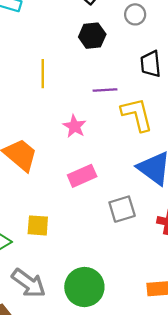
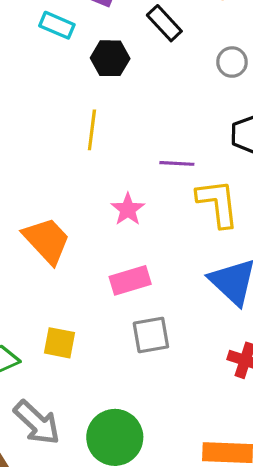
black hexagon: (92, 36) -> (110, 58), moved
gray square: (122, 209) -> (151, 335), moved

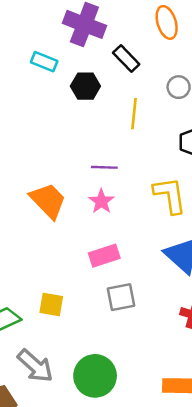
yellow line: (92, 130) -> (134, 114), moved
purple line: (177, 163) -> (104, 167), moved
orange trapezoid: (47, 240) -> (48, 201), moved

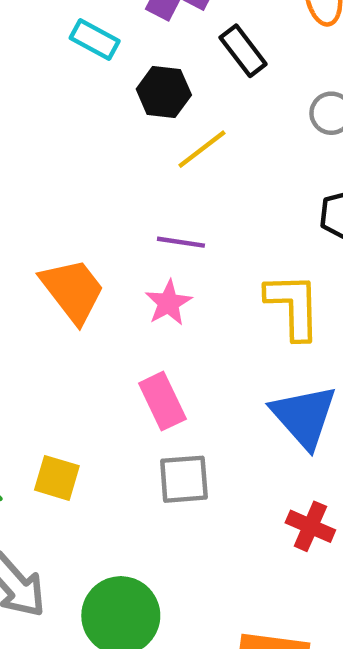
yellow line: (134, 114) -> (202, 149), moved, turned 40
pink rectangle: (104, 256) -> (162, 401), turned 76

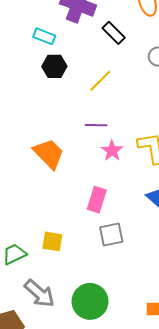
black hexagon: (164, 92) -> (54, 66), moved
pink star: (168, 303) -> (112, 151), moved
pink rectangle: (162, 401) -> (97, 200), turned 50

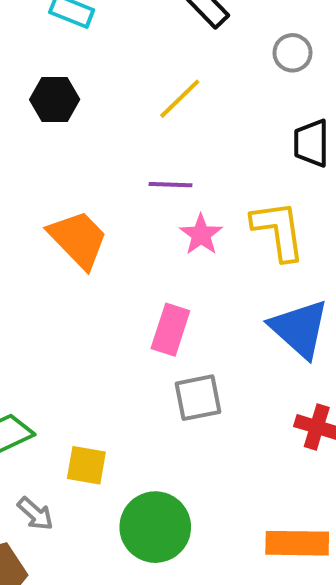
black hexagon: (54, 66) -> (55, 99), moved
yellow square: (52, 241) -> (86, 465), moved
gray arrow: (39, 293) -> (35, 514), moved, size x0.6

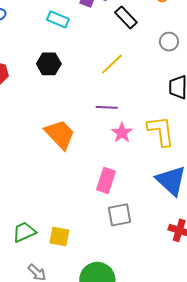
yellow square: (86, 465) -> (59, 237), moved

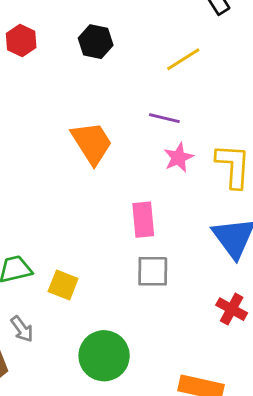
pink rectangle: (106, 180) -> (143, 220), turned -35

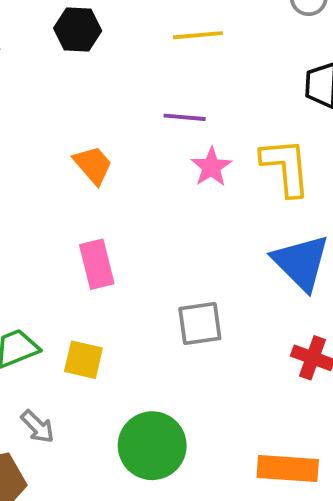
yellow line: (183, 59) -> (198, 35), turned 36
orange trapezoid: (92, 143) -> (93, 165), size x0.7
pink rectangle: (143, 220) -> (97, 264), moved

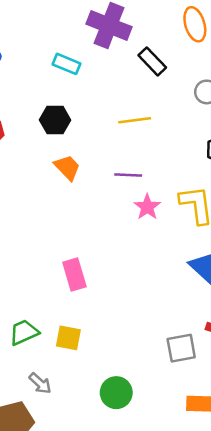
orange trapezoid: (93, 165) -> (67, 167), moved
gray square: (200, 323) -> (181, 348), moved
green circle: (152, 446) -> (116, 393), size x0.7

